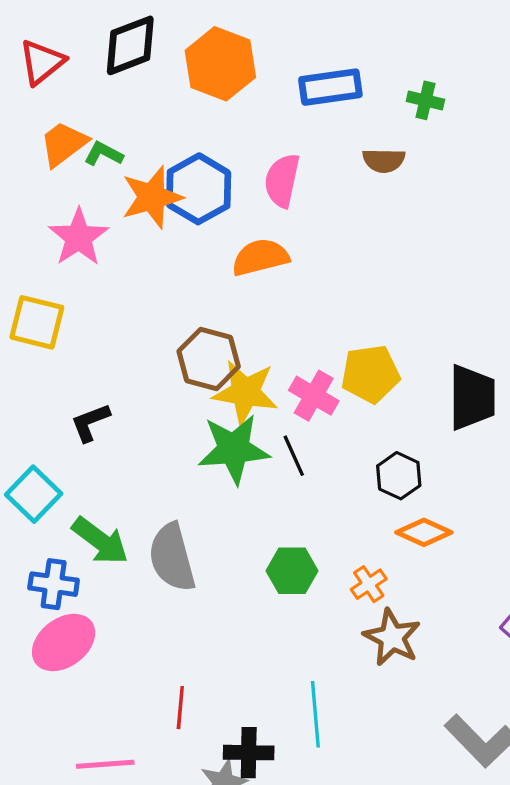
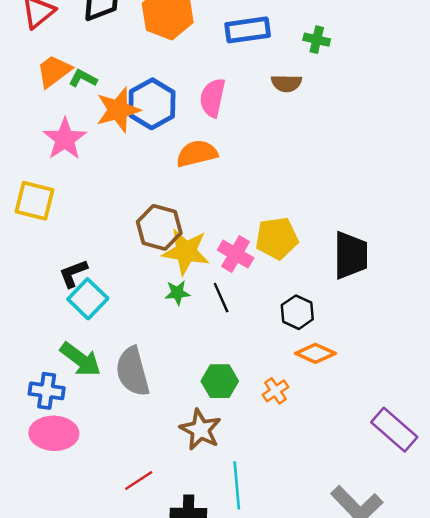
green star: (234, 449) -> (177, 293), size x0.5
cyan square: (34, 494) -> (88, 299), moved
brown star: (392, 637) -> (200, 430), moved
pink ellipse: (64, 642) -> (54, 433), turned 39
red line: (180, 708) -> (139, 481), turned 52

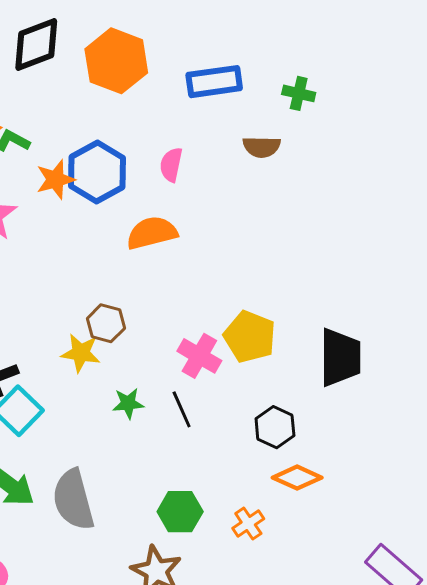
pink semicircle: (213, 98) -> (171, 165), size x0.7
orange star: (118, 110) -> (55, 179), size x0.7
brown hexagon: (159, 227) -> (106, 323), size x0.7
yellow pentagon: (277, 238) -> (250, 337), turned 30
yellow star: (186, 252) -> (81, 353), moved, size x0.7

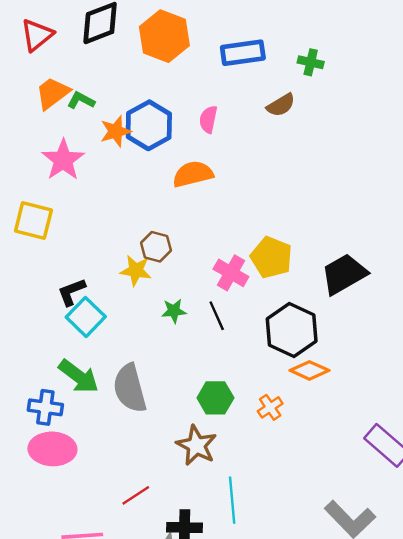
brown semicircle: (262, 147) -> (281, 105), turned -32
black trapezoid: (340, 357) -> (344, 274), turned -120
black hexagon: (275, 427) -> (292, 330), size x1.6

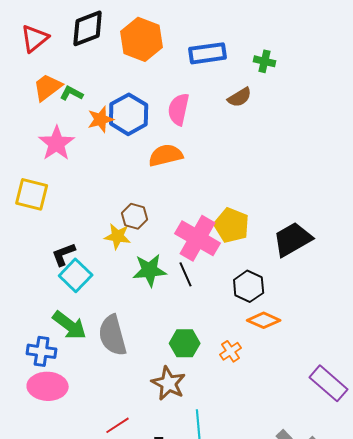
pink semicircle: (208, 119) -> (179, 109), size x1.4
pink cross: (231, 273) -> (198, 238), size x1.5
green star: (174, 311) -> (150, 270), size x1.6
black hexagon: (292, 330) -> (249, 286), size x0.7

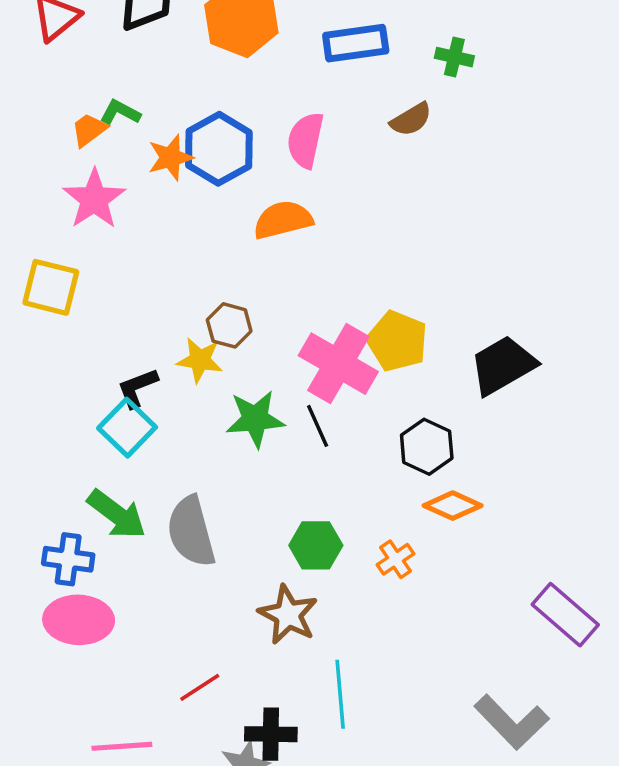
orange trapezoid: (48, 87) -> (89, 130), moved, size x0.7
black L-shape: (64, 254) -> (137, 388), moved

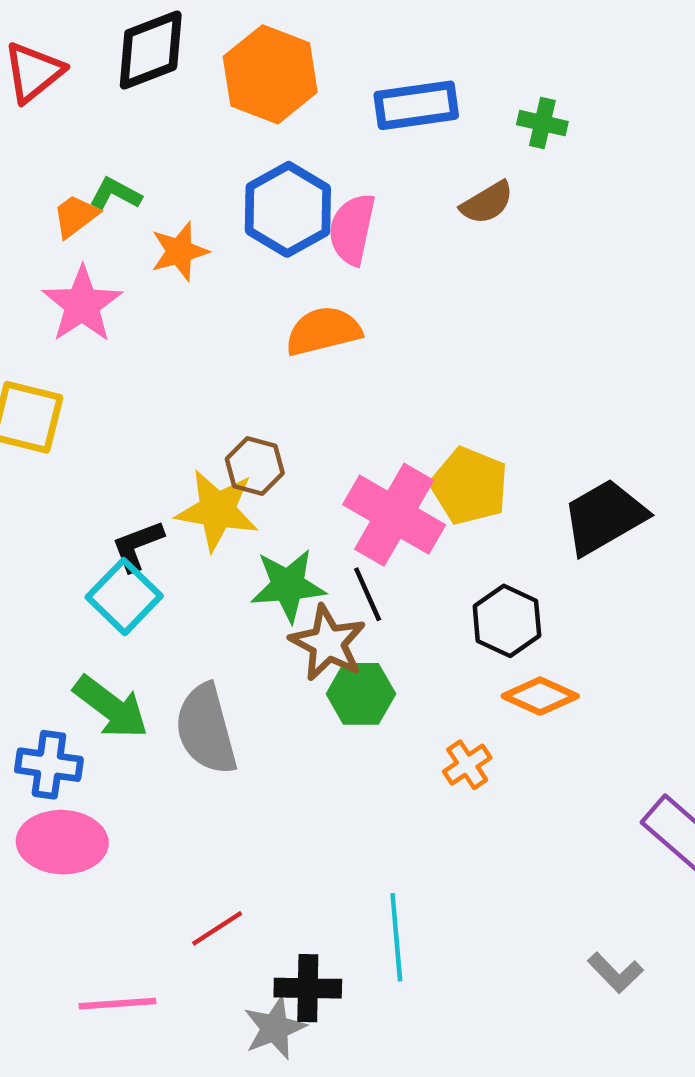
blue hexagon: (219, 149) -> (288, 209), moved
yellow star: (200, 360) -> (217, 510), size x1.4
green hexagon: (316, 545) -> (361, 694), moved
brown star: (288, 615) -> (328, 643), moved
gray L-shape: (512, 722) -> (615, 973), size x0.6

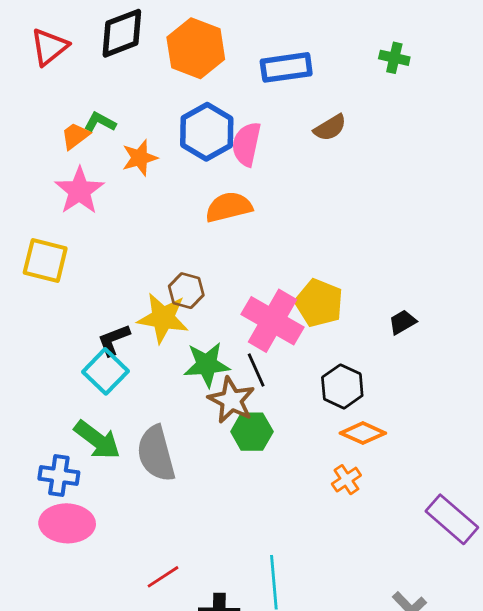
green cross: (542, 123) -> (394, 58), moved
black trapezoid: (604, 517) -> (403, 322), size x0.5
orange cross: (467, 765) -> (346, 480), moved

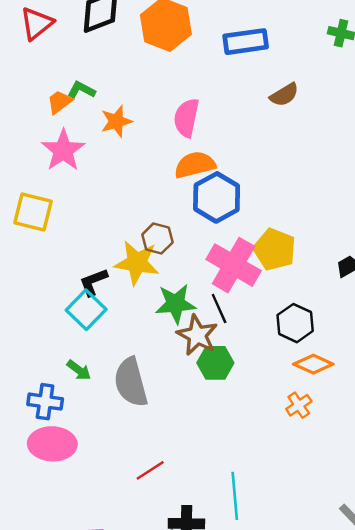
blue hexagon: (207, 132) -> (217, 197), moved
pink semicircle: (246, 144) -> (186, 118), moved
green arrow: (97, 440) -> (79, 370), size x0.6
red line: (163, 577) -> (150, 470), moved

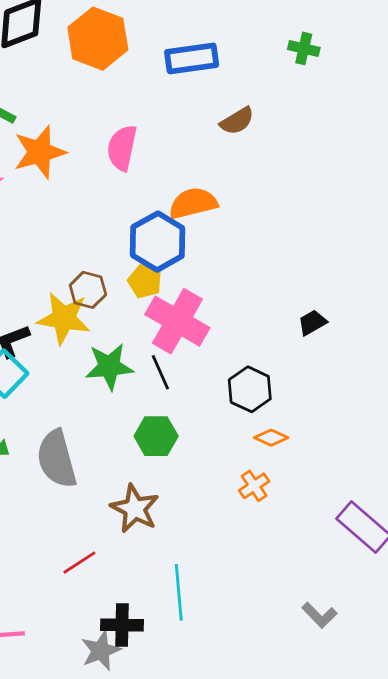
orange star: (116, 121) -> (40, 152), size x1.4
orange semicircle: (195, 165) -> (193, 203), moved
yellow pentagon: (275, 249) -> (145, 281), moved, size x0.7
brown star: (197, 335) -> (135, 509), moved
orange diamond: (313, 364) -> (271, 438), size x0.7

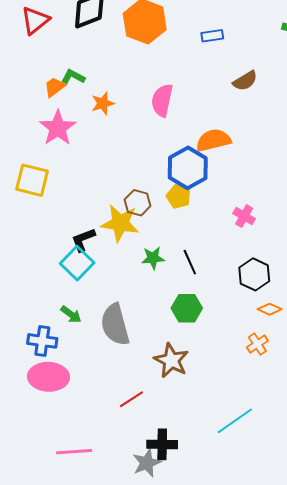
blue rectangle: (192, 58) -> (212, 36), size x0.6
orange star: (40, 152) -> (103, 103), size x0.6
pink cross: (177, 321) -> (244, 216), moved, size x0.5
green star: (109, 367) -> (153, 258), size x0.7
cyan line: (179, 592) -> (235, 421), moved, turned 60

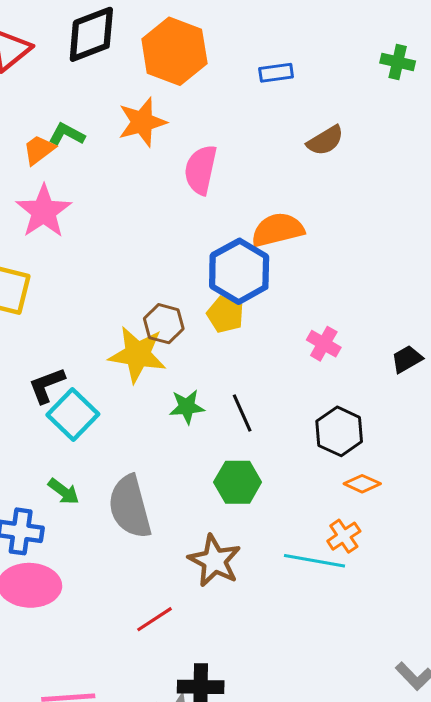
orange star: (103, 103) -> (142, 122), moved, size x1.4
black L-shape: (83, 240) -> (47, 385), moved
cyan line: (235, 421) -> (315, 561), moved, turned 45

